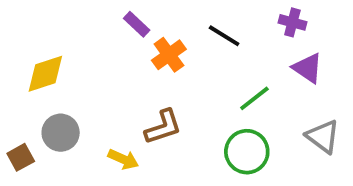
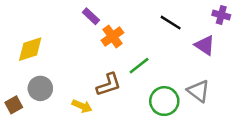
purple cross: (292, 22) -> (221, 15), moved
black line: (224, 36) -> (171, 23), moved
green line: (254, 98) -> (139, 66), moved
gray triangle: (323, 136) -> (198, 91), moved

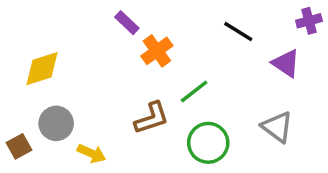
purple cross: (221, 15) -> (309, 21), turned -30
green circle: (164, 101) -> (208, 143), moved
yellow arrow: (82, 106) -> (92, 153), moved

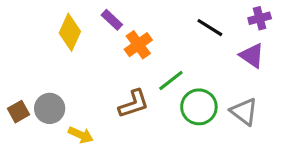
purple cross: (309, 21) -> (260, 18), moved
yellow diamond: (42, 69) -> (70, 32), moved, turned -48
green circle: (208, 143) -> (199, 107), moved
brown square: (19, 146) -> (19, 112), moved

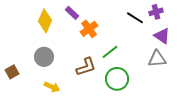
purple cross: (260, 18) -> (156, 12), moved
green circle: (199, 107) -> (117, 79), moved
gray circle: (50, 108) -> (44, 57), moved
gray triangle: (244, 112) -> (157, 59), moved, turned -42

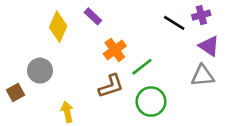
orange cross: (89, 29) -> (115, 50), moved
gray circle: (44, 57) -> (40, 71), moved
yellow arrow: (52, 87) -> (67, 112), turned -126

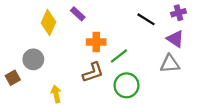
purple cross: (201, 15) -> (179, 13), moved
orange cross: (115, 50) -> (96, 42), turned 36

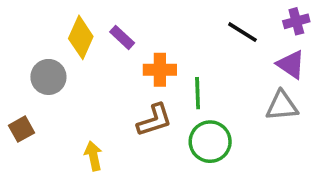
purple rectangle: (78, 14) -> (122, 37), moved
green line: (119, 56) -> (198, 93), turned -54
gray circle: (33, 59) -> (48, 77), moved

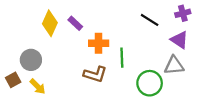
gray circle: (48, 77) -> (31, 60), moved
brown L-shape: (154, 120) -> (95, 74), turned 35
green circle: (210, 142) -> (150, 83), moved
yellow arrow: (93, 156) -> (38, 87), moved, turned 147

